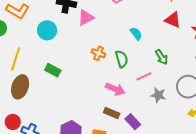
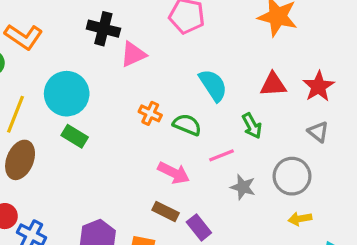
red triangle: (173, 20) -> (273, 84), moved, turned -30
cyan circle: (47, 30) -> (67, 94), moved, size x1.4
cyan semicircle: (136, 34) -> (213, 85), size x1.5
green semicircle: (122, 59) -> (187, 125), turned -54

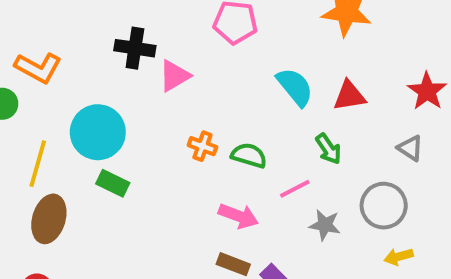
cyan semicircle: (213, 85) -> (295, 87), moved
red star: (318, 86) -> (427, 91), moved

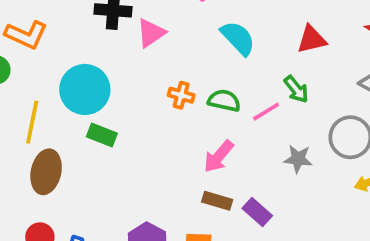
cyan semicircle: (295, 87) -> (238, 38), moved
pink line: (295, 189) -> (266, 112), moved
pink arrow: (238, 216) -> (219, 156), turned 114

